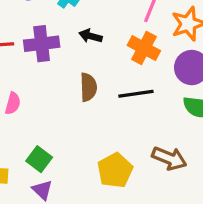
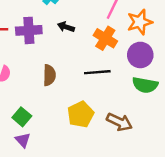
brown semicircle: (88, 87) -> (49, 75), moved
yellow pentagon: (115, 170) -> (81, 114), moved

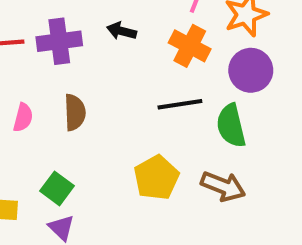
brown semicircle: (49, 75) -> (75, 112), moved
green semicircle: (145, 85) -> (231, 126), moved, turned 70

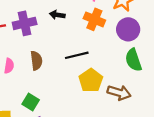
black line: (180, 104) -> (77, 55), moved
green semicircle: (231, 126) -> (133, 60), moved
yellow pentagon: (156, 178) -> (91, 80), moved

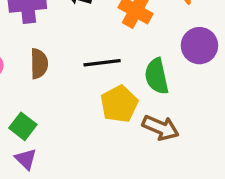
purple circle: (128, 29) -> (199, 46), moved
green semicircle: (133, 60) -> (157, 76), moved

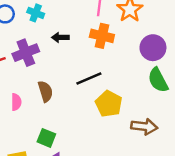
green semicircle: (157, 76) -> (158, 80), moved
brown arrow: (161, 128) -> (144, 127), moved

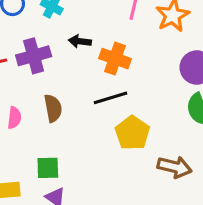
orange cross: (102, 36) -> (115, 59), moved
green square: (46, 138) -> (48, 168), turned -30

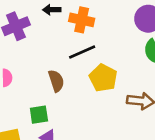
brown semicircle: (53, 108) -> (56, 81), moved

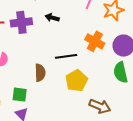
orange cross: (82, 20) -> (95, 41), moved

